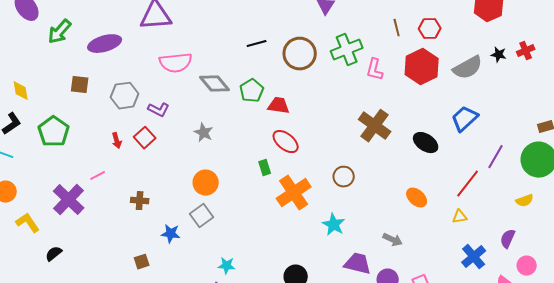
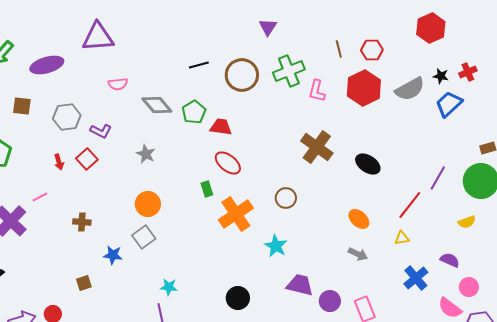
pink semicircle: (176, 63) -> (118, 84), size x0.6
blue trapezoid: (465, 119) -> (449, 104), moved
purple semicircle: (508, 239) -> (450, 260), turned 90
gray arrow: (393, 240) -> (358, 254), moved

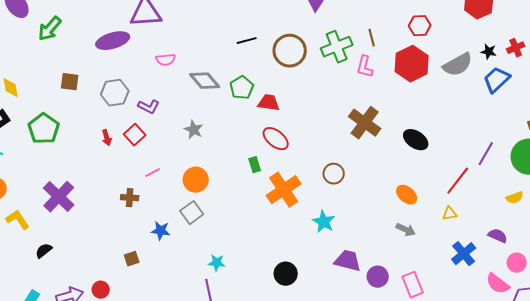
brown line: (339, 49) -> (372, 38), moved
purple ellipse: (47, 65) -> (113, 41), moved
pink line: (40, 197) -> (153, 173), moved

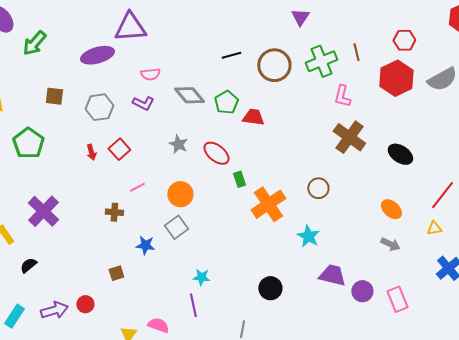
pink L-shape: (365, 67) -> (342, 96), moved
purple L-shape: (149, 107) -> (143, 103), moved
red ellipse: (276, 139) -> (216, 153), moved

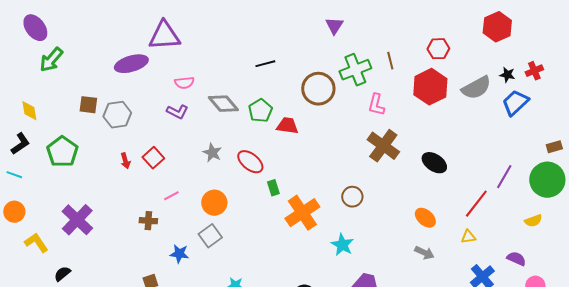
green arrow: (34, 43) -> (51, 60), moved
brown circle: (274, 65) -> (318, 89), moved
gray hexagon: (99, 107) -> (117, 115), moved

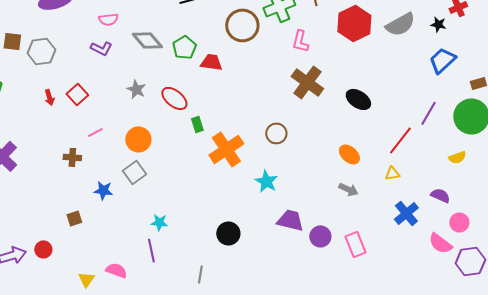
black star: (507, 75) -> (438, 24), moved
blue trapezoid: (515, 103) -> (442, 60), moved

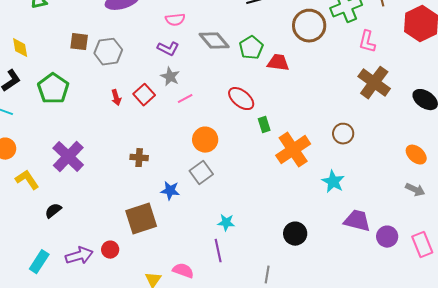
gray star: (136, 89) -> (170, 77), moved
pink line: (95, 132) -> (185, 99), moved
brown square: (74, 218) -> (141, 219), size x2.0

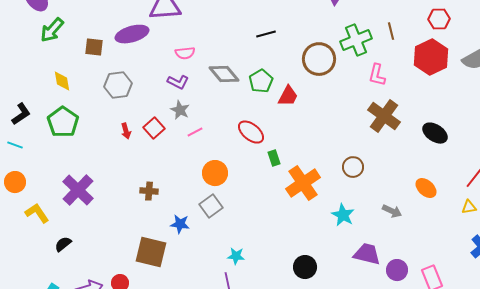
brown square: (79, 42) -> (94, 47), moved
yellow diamond: (20, 48) -> (62, 81), moved
red trapezoid: (278, 63) -> (288, 96), turned 110
gray arrow: (415, 190) -> (392, 211), moved
brown square: (141, 219) -> (151, 252), turned 32

